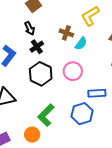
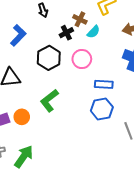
black cross: (37, 47) -> (66, 33), moved
blue hexagon: (82, 114) -> (102, 109), moved
orange circle: (32, 135) -> (22, 117), moved

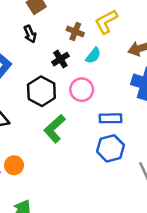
brown cross: (80, 19) -> (75, 32), moved
green L-shape: (49, 100) -> (55, 129), moved

